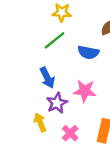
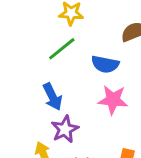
pink star: (85, 91) -> (113, 100), moved

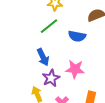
pink star: (113, 100) -> (75, 69), moved

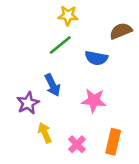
purple star: (51, 78) -> (28, 103), moved

